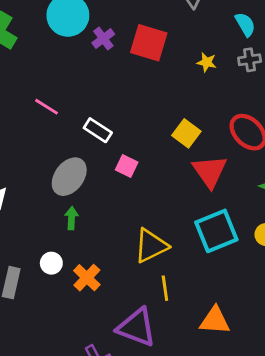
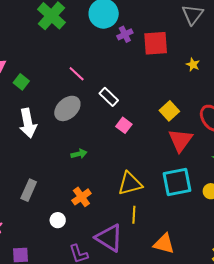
red square: (149, 43) -> (156, 43), turned -32
gray ellipse: (69, 177) -> (67, 108), moved
green arrow: (72, 218) -> (79, 154), turned 63
white circle: (51, 263) -> (58, 220), moved

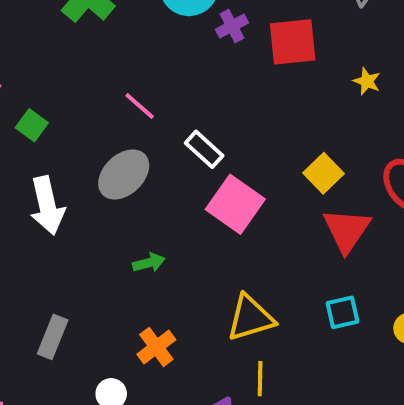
pink square: (124, 125) -> (235, 204), size x1.8
cyan square: (177, 182) -> (343, 312), size x0.6

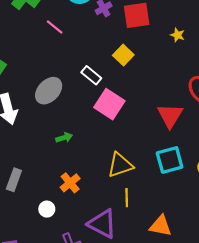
pink line: (140, 106) -> (55, 27), moved
yellow square: (323, 173) -> (123, 55), moved
cyan square: (343, 312) -> (170, 160), size x1.5

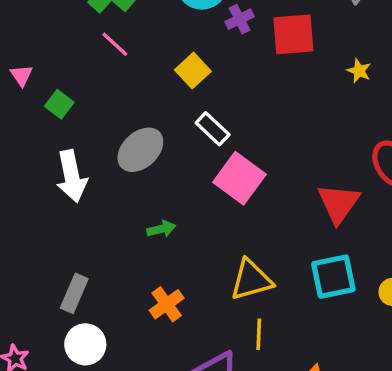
pink line: (55, 27) -> (115, 44), moved
yellow square: (123, 55) -> (193, 71), moved
white circle: (47, 209) -> (85, 344), moved, size x1.5

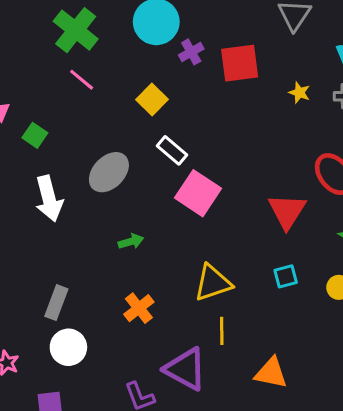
cyan square: (333, 277) -> (286, 276), size x0.6

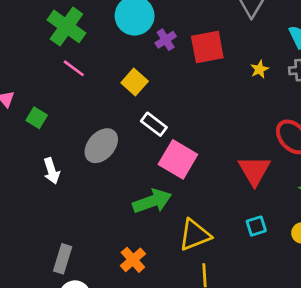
yellow star: (299, 93) -> (260, 69), turned 30
white arrow: (49, 199) -> (52, 171), size x0.7
green arrow: (131, 242) -> (152, 201), moved, size x1.8

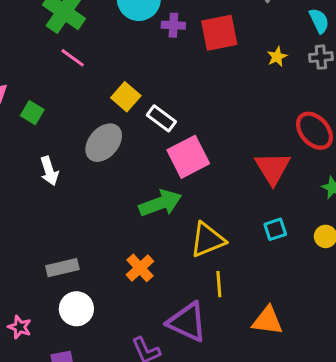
purple cross: (166, 40) -> (173, 25), turned 36
yellow square: (135, 82) -> (126, 97), moved
pink square: (178, 159) -> (188, 157), turned 33
gray rectangle: (63, 259) -> (62, 268), turned 60

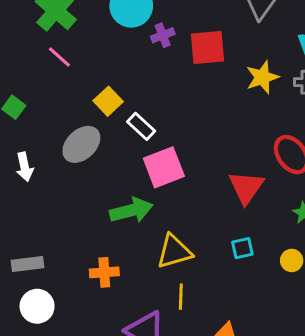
purple cross: (173, 25) -> (163, 35), turned -30
yellow star: (277, 57) -> (262, 77), size x1.6
orange cross: (140, 268) -> (104, 272), turned 32

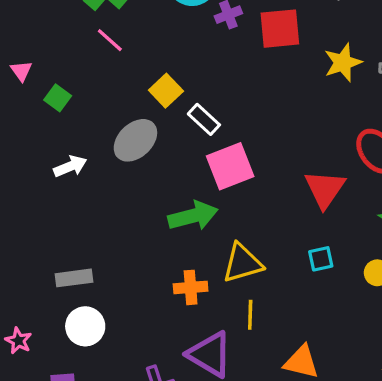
white arrow: (25, 167) -> (70, 166), turned -100
orange cross: (104, 272) -> (191, 287), moved

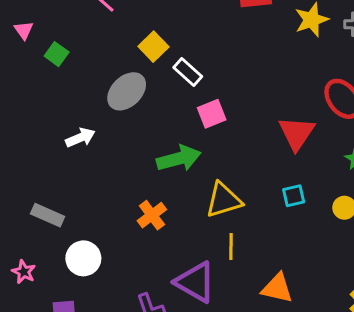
white arrow: (70, 166) -> (80, 138), moved
pink square: (230, 166) -> (212, 114), size x0.7
gray rectangle: (74, 278) -> (48, 215), moved, turned 32
orange cross: (191, 287) -> (152, 215), moved, turned -32

